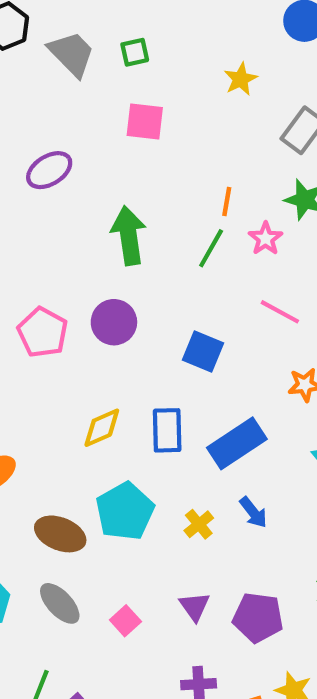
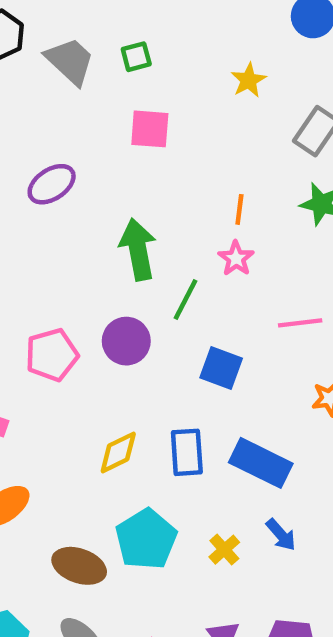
pink star: (266, 238) -> (236, 258), moved
green line: (211, 248) -> (186, 299), moved
pink line: (280, 312) -> (300, 323), turned -33
pink pentagon: (43, 332) -> (52, 355), turned 30
blue rectangle: (237, 443) -> (261, 463), turned 62

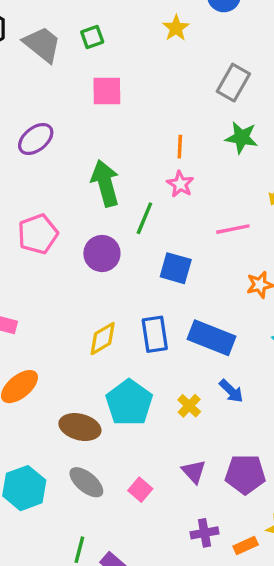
yellow star: (249, 80) -> (176, 28), moved
pink pentagon: (52, 355) -> (38, 234), moved

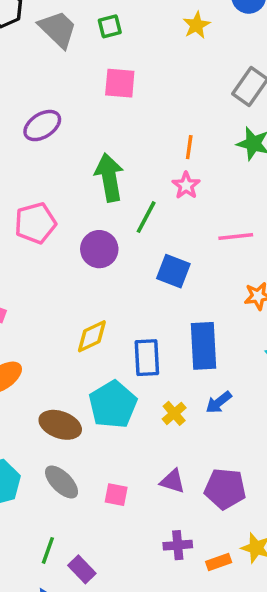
blue rectangle: (155, 334) -> (147, 358), moved
blue rectangle: (211, 338) -> (203, 346), turned 60
blue arrow: (231, 391) -> (219, 402), turned 92
purple triangle: (194, 471) -> (173, 481), turned -36
pink square: (140, 490) -> (116, 495), turned -35

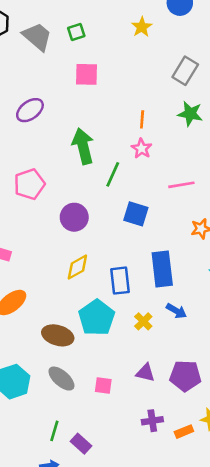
purple circle: (99, 249) -> (74, 217), moved
blue arrow: (219, 402) -> (176, 311), turned -108

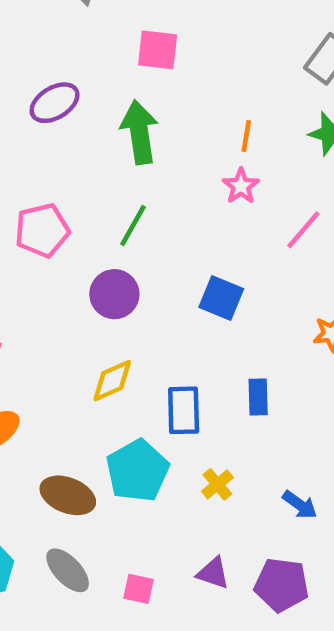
green arrow: (83, 146) -> (139, 132), moved
green line: (113, 174) -> (133, 225), moved
pink line: (181, 185) -> (303, 230), moved, turned -45
blue rectangle: (162, 269) -> (258, 397), size x0.6
blue arrow: (176, 311) -> (300, 505), moved

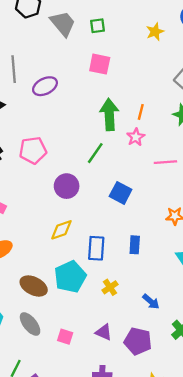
green arrow: (139, 132) -> (109, 115), moved
green line: (133, 225) -> (95, 153), moved
pink line: (303, 230) -> (165, 162), turned 40

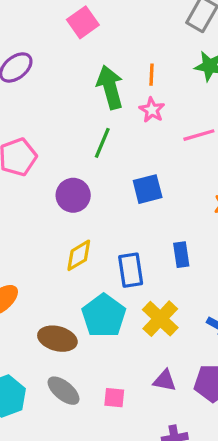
pink square: (100, 64) -> (83, 22), turned -35
blue square: (121, 193) -> (148, 189), turned -30
yellow cross: (110, 287) -> (160, 319), size x1.6

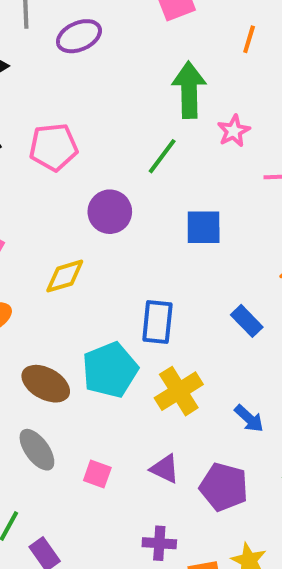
orange line: (151, 75) -> (249, 39), moved
yellow diamond: (79, 255) -> (65, 276), moved
blue rectangle: (181, 255) -> (247, 321), moved, turned -50

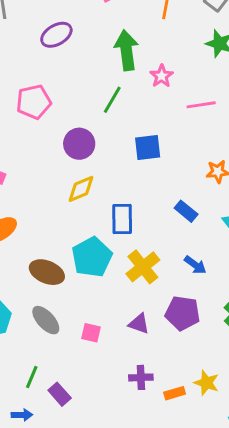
purple ellipse: (79, 36) -> (56, 35), moved
yellow diamond: (65, 276) -> (81, 189), moved
blue arrow: (249, 419) -> (195, 265), moved
purple pentagon: (224, 487) -> (183, 313), moved

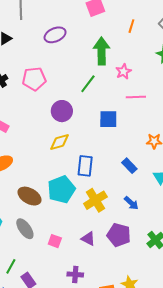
pink line: (201, 105) -> (136, 97), moved
purple cross: (141, 377) -> (75, 274), moved

